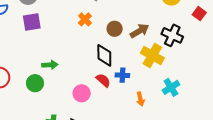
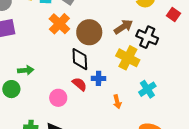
orange cross: (85, 19) -> (59, 24), size x1.5
brown circle: (115, 29) -> (89, 32), size x1.6
brown arrow: (139, 31) -> (123, 27), moved

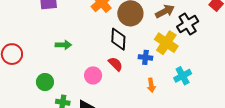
black cross: (147, 37) -> (188, 24), turned 30
blue cross: (99, 78) -> (145, 57), moved
green circle: (11, 89) -> (45, 82), moved

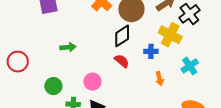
black diamond: (118, 39) -> (122, 36), turned 60
pink circle: (93, 75) -> (92, 82), moved

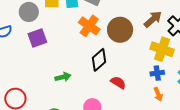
black diamond: (122, 36) -> (99, 60), moved
blue cross: (151, 51) -> (157, 73), moved

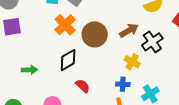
yellow cross: (162, 49) -> (132, 62), size x0.7

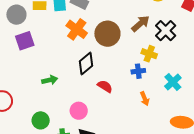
blue cross: (123, 84) -> (138, 71), moved

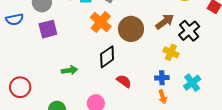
blue cross: (138, 71) -> (162, 78), moved

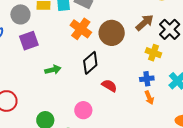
green arrow: (70, 70) -> (53, 70), moved

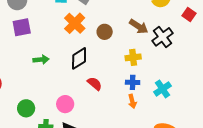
brown arrow: (145, 23) -> (139, 26), turned 66
brown circle: (112, 33) -> (105, 32), size x0.6
yellow cross: (153, 53) -> (133, 57), moved, turned -35

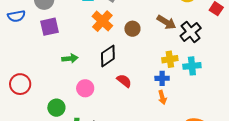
yellow cross: (133, 57) -> (170, 59), moved
cyan cross: (162, 89) -> (192, 66), moved, turned 30
pink circle: (65, 104) -> (85, 88), moved

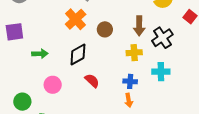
brown arrow: (166, 22) -> (139, 26), turned 54
purple square: (49, 27) -> (14, 32), moved
yellow cross: (170, 59) -> (134, 53), moved

